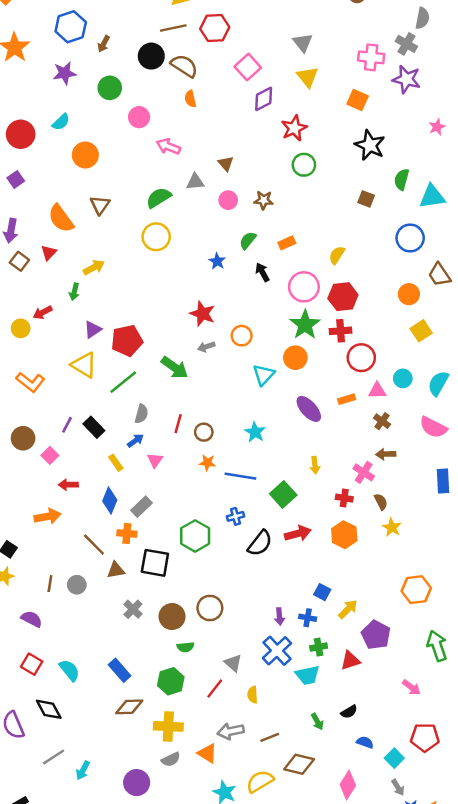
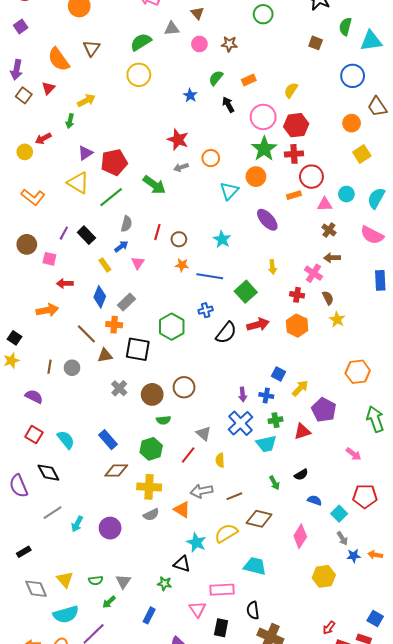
orange rectangle: (347, 399) -> (294, 195), moved
pink square: (50, 455) -> (49, 259), turned -32
purple circle: (137, 783) -> (110, 528), moved

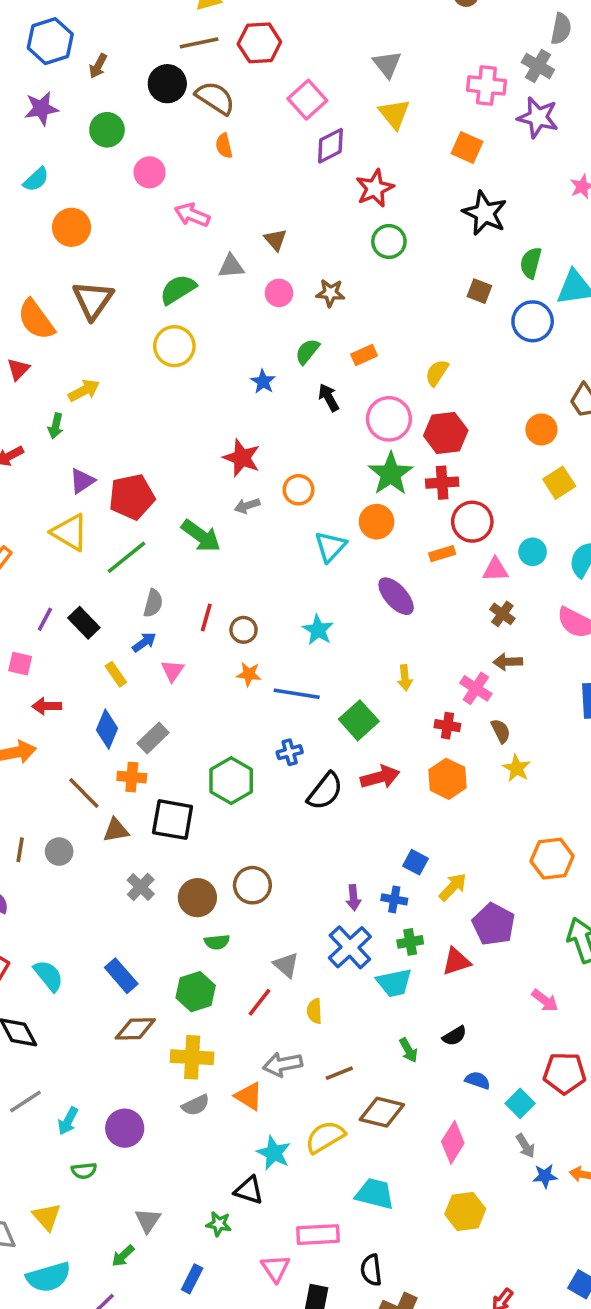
brown triangle: (92, 48) -> (93, 300), size x1.4
blue circle: (353, 76) -> (533, 321), moved
yellow hexagon: (324, 576) -> (465, 1211), moved
green semicircle: (96, 580) -> (84, 1171), moved

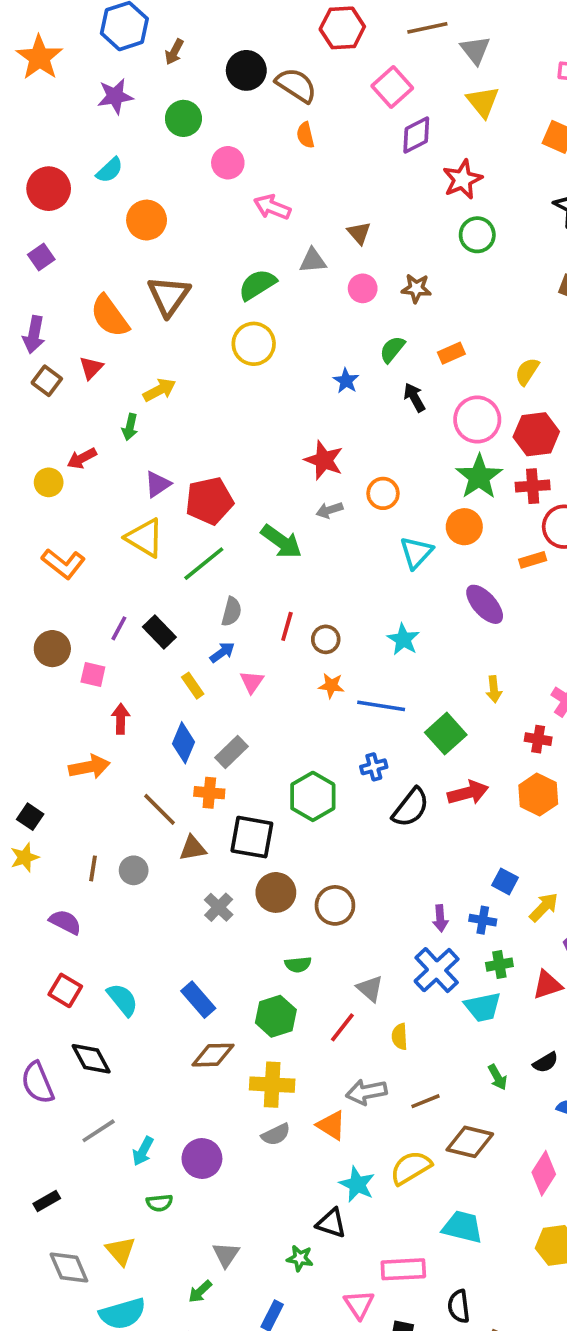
brown line: (199, 43) -> (427, 28), moved
red arrow: (47, 706) -> (121, 719), turned 92
brown circle: (197, 898) -> (276, 892), moved

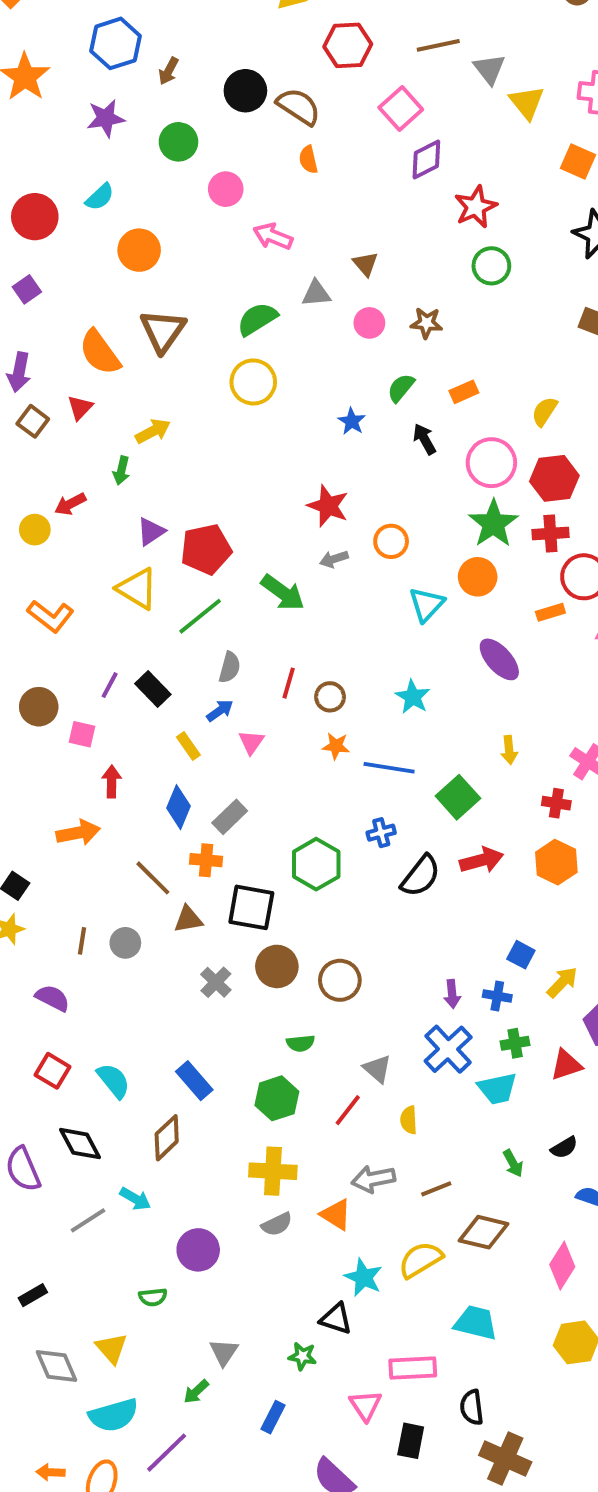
yellow triangle: (483, 102) -> (527, 102), moved
brown diamond: (213, 1055) -> (167, 1138), moved, turned -42
cyan arrow: (143, 1151) -> (135, 1199), moved, turned -88

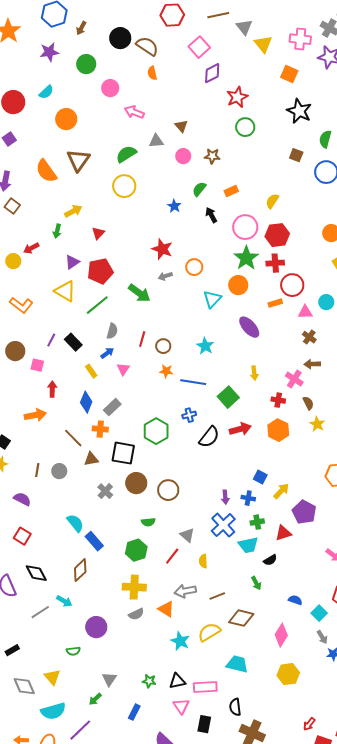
red triangle: (80, 408) -> (98, 233), moved
cyan semicircle: (114, 1081) -> (75, 523), moved
black semicircle: (564, 1148) -> (270, 560), moved
black triangle: (336, 1319) -> (177, 681), moved, turned -30

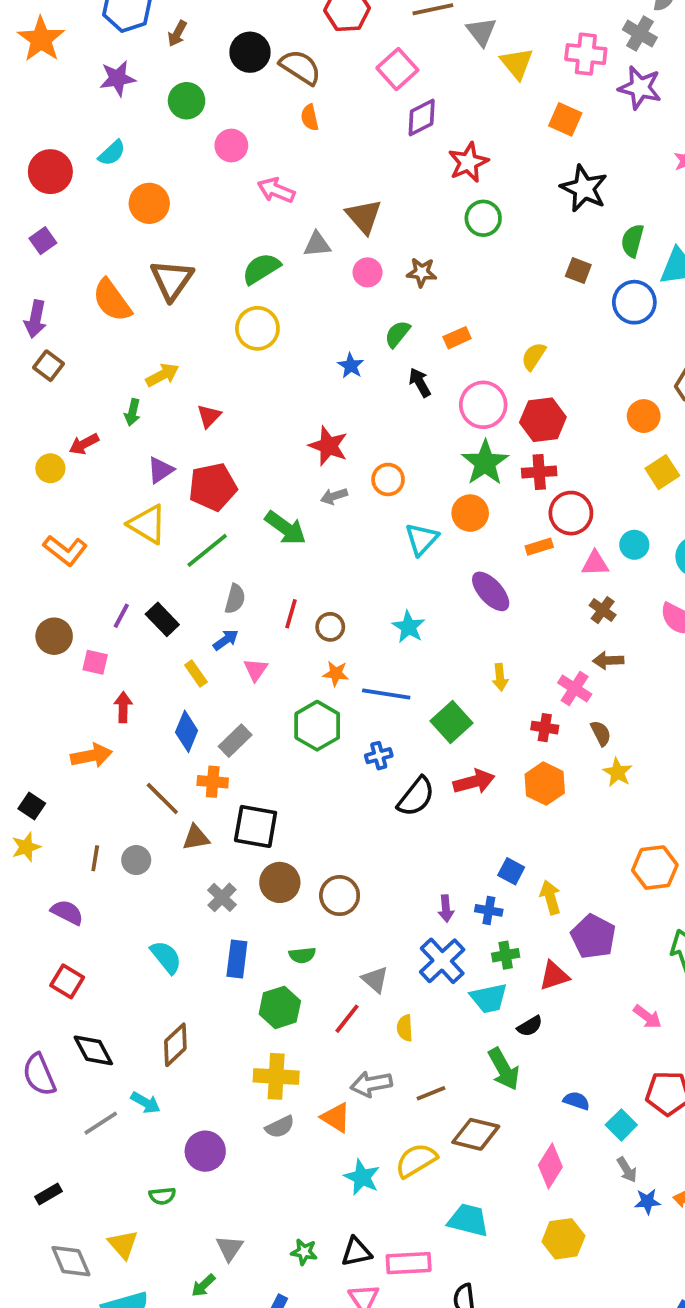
brown triangle: (181, 126) -> (364, 216), size x1.5
green hexagon: (156, 431) -> (317, 726), moved
yellow arrow: (281, 491) -> (550, 897), turned -60
blue rectangle: (94, 541) -> (237, 959), moved, turned 48
green arrow: (256, 583) -> (504, 1069), size x1.6

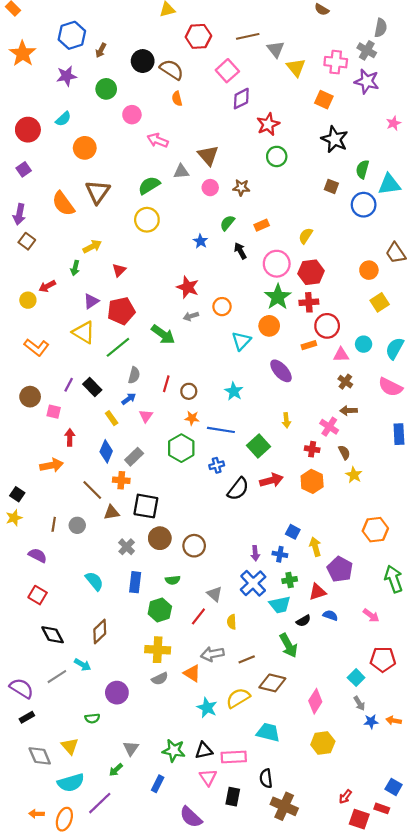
purple semicircle: (39, 1075) -> (21, 688), moved, turned 145
blue semicircle: (576, 1101) -> (330, 615), moved
green star: (304, 1252) -> (174, 751), size x1.5

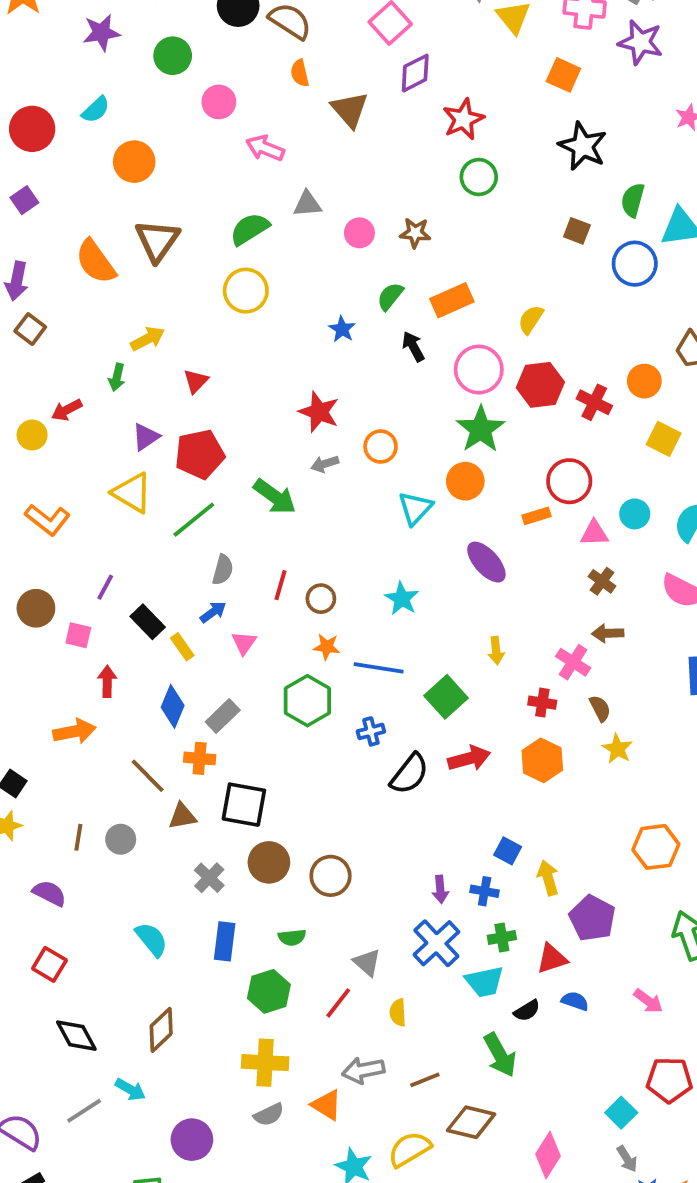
brown triangle: (208, 155) -> (350, 110), moved
orange rectangle: (262, 225) -> (452, 300), size x1.5
red cross: (309, 302) -> (594, 402), moved, turned 30
yellow square: (380, 302) -> (664, 439), turned -30
black rectangle: (92, 387) -> (148, 622), moved

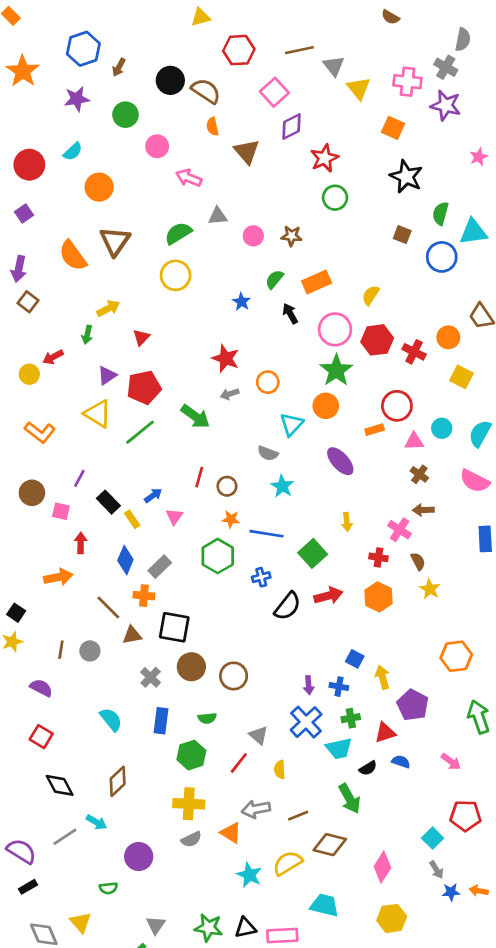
gray semicircle: (223, 570) -> (268, 453), moved, turned 96

